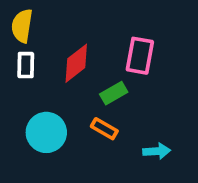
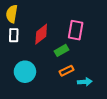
orange rectangle: (104, 129) -> (67, 71), moved, turned -56

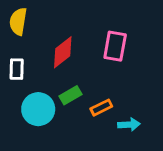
white rectangle: (14, 35) -> (17, 69), moved
green rectangle: (61, 50) -> (71, 95), moved

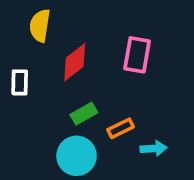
yellow semicircle: (18, 21) -> (40, 26), moved
cyan circle: (38, 109) -> (77, 156), moved

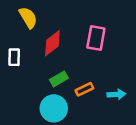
yellow semicircle: (40, 26) -> (28, 18), turned 140
cyan arrow: (154, 148) -> (116, 94), moved

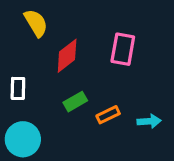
white rectangle: (14, 57) -> (18, 88), moved
cyan circle: (54, 108) -> (23, 139), moved

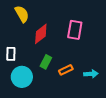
green rectangle: (75, 102) -> (46, 62), turned -32
cyan circle: (23, 139) -> (22, 77), moved

